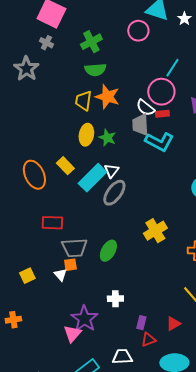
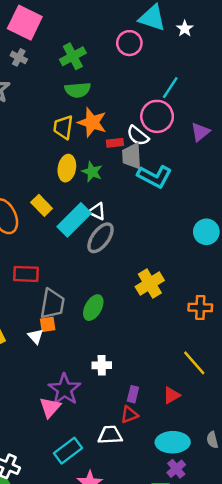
red rectangle: (162, 114) -> (115, 143), moved
white triangle: (111, 171) -> (97, 211), turned -42
gray trapezoid: (74, 248) -> (52, 304), turned -76
red triangle: (148, 340) -> (129, 415), moved

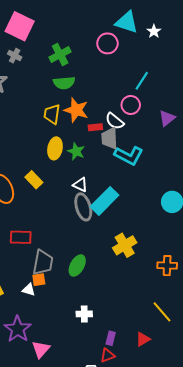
pink circle: (157, 116) -> (131, 105), size x0.7
cyan rectangle: (74, 220) -> (104, 201), moved
gray ellipse: (101, 238) -> (83, 207), turned -52
white triangle: (36, 336) -> (29, 290), turned -32
purple star: (64, 389) -> (18, 329), moved

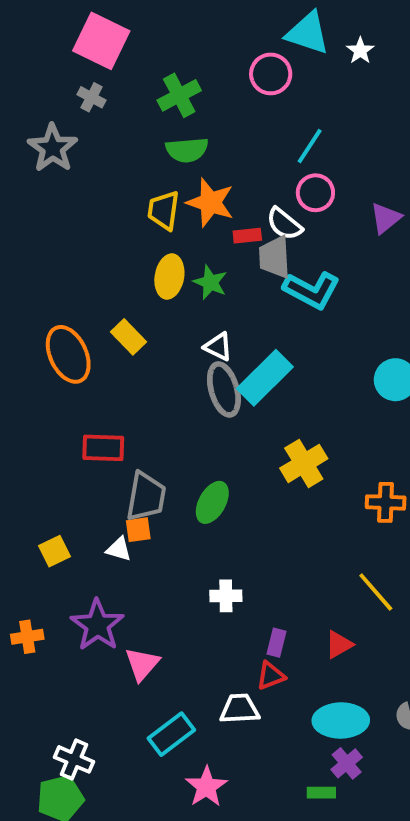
cyan line: (142, 81) -> (310, 146), moved

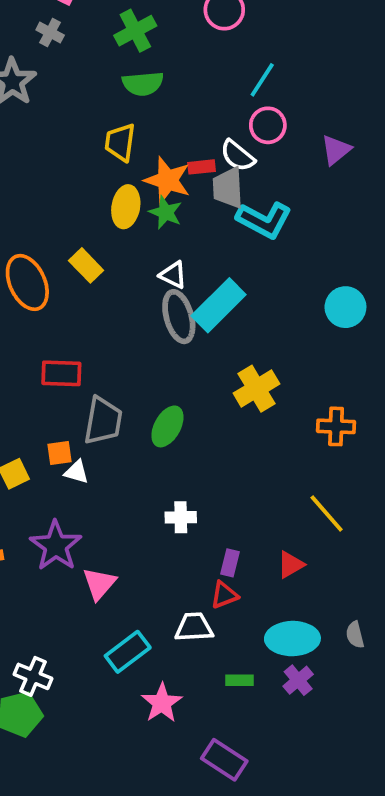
orange star: (210, 202) -> (167, 180), moved
orange square: (138, 530) -> (60, 453), moved
green rectangle: (321, 793) -> (239, 680), moved

